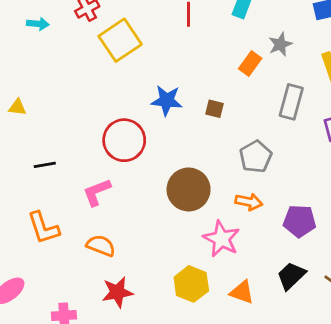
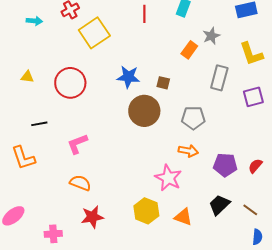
yellow triangle: (17, 107) -> (27, 77), moved
red circle: (124, 140) -> (70, 83), moved
gray pentagon: (256, 157) -> (193, 118), turned 30
brown circle: (189, 189) -> (144, 111), moved
orange L-shape: (43, 228) -> (23, 158), moved

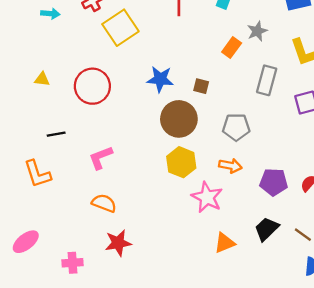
yellow hexagon: (146, 211) -> (181, 162), moved
orange triangle: (183, 217) -> (225, 243), turned -42

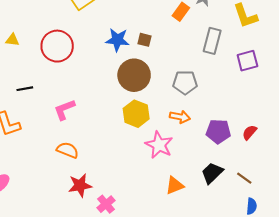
brown square: (201, 86) -> (144, 40), moved
pink cross: (72, 263) -> (106, 204), moved, turned -36

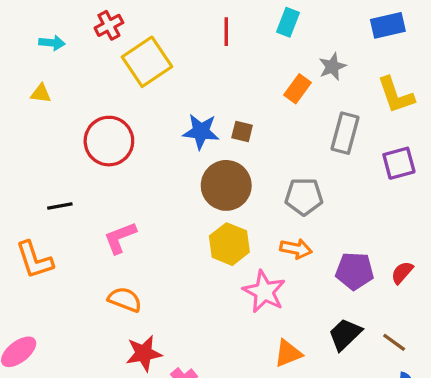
yellow triangle: (12, 40) -> (41, 93), moved

